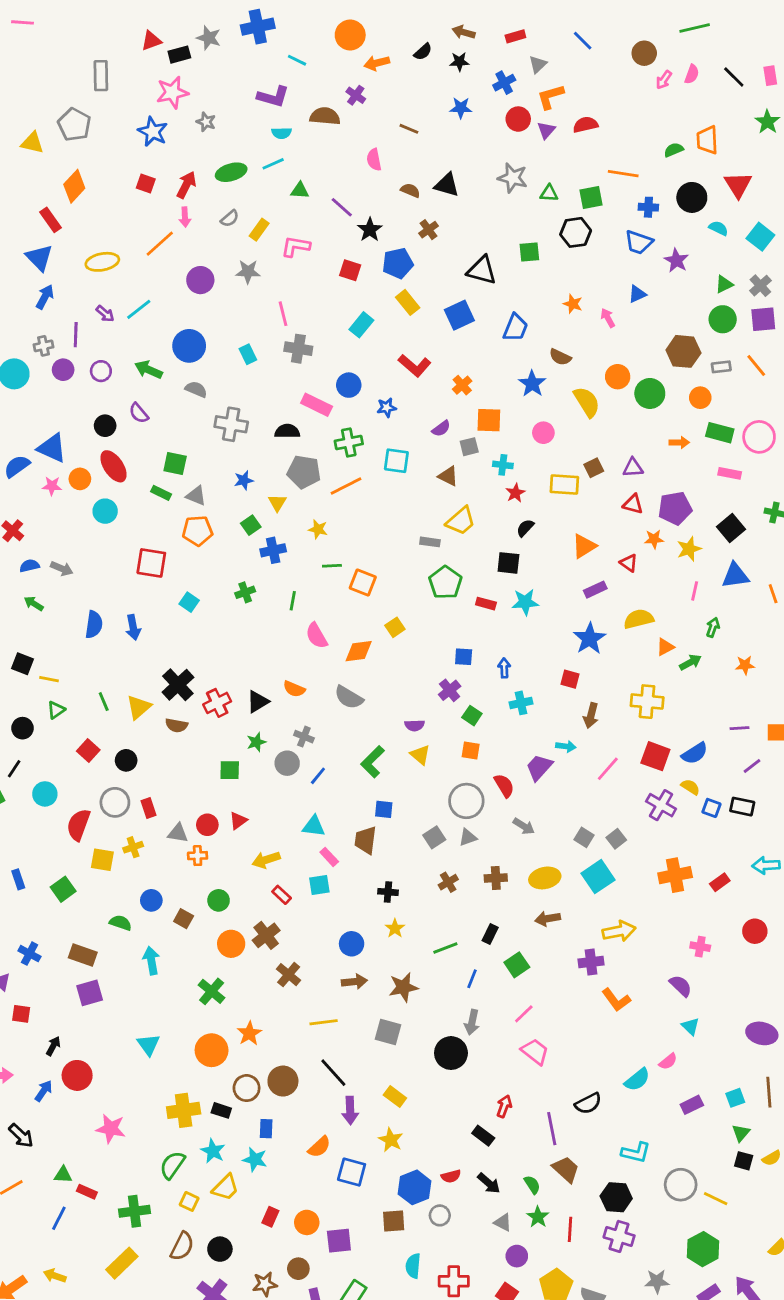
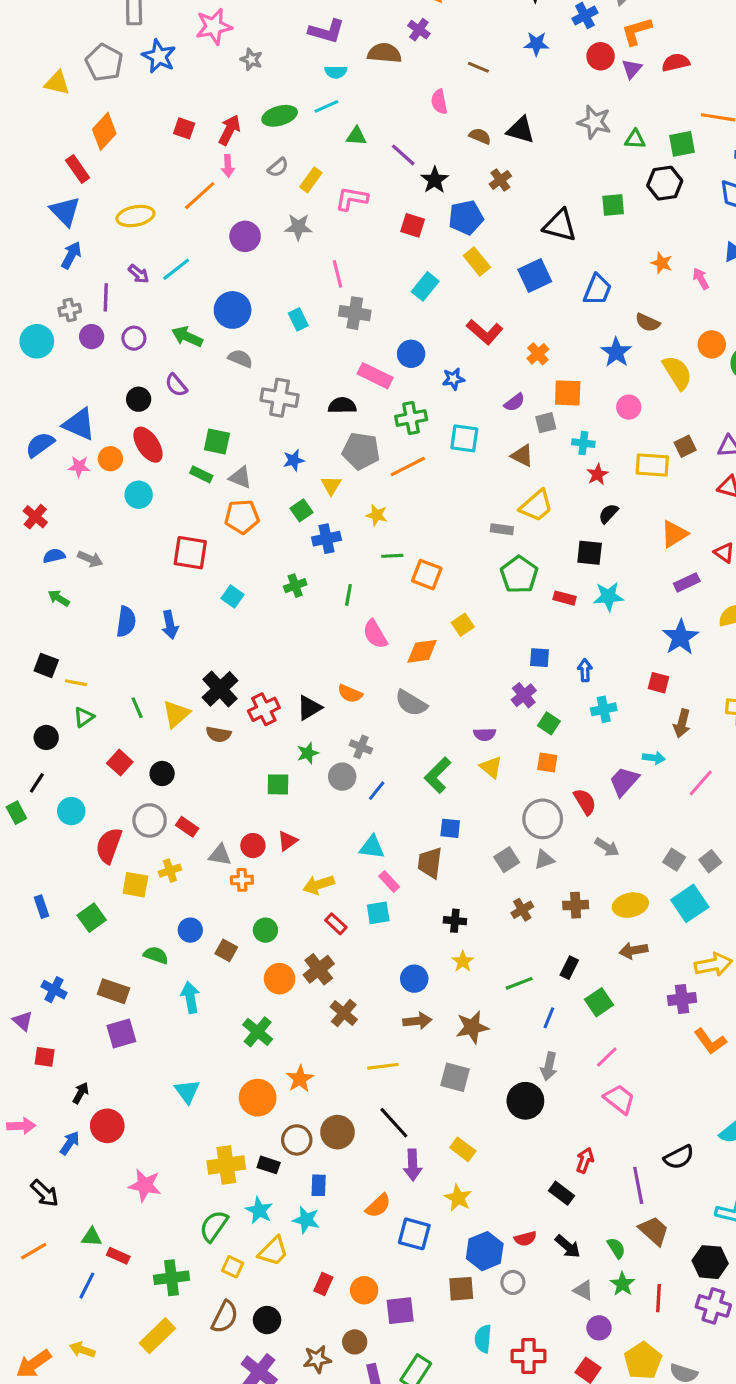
blue star: (153, 132) -> (159, 56), moved
red rectangle: (149, 808) -> (187, 827), turned -36

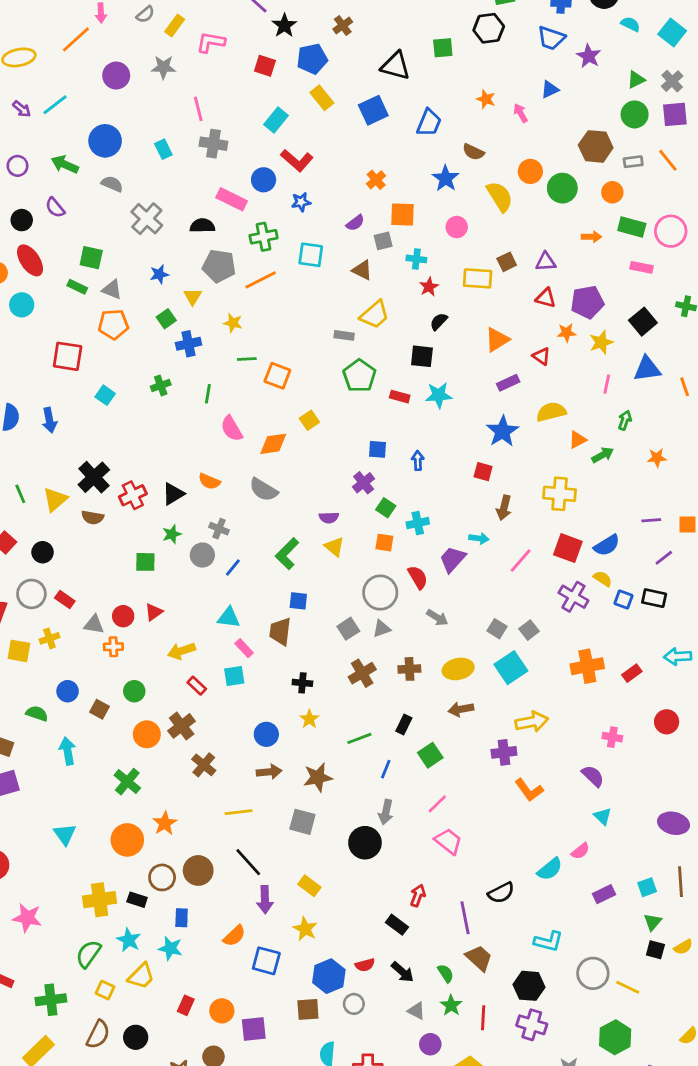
red L-shape: (485, 332) -> (297, 160), moved
gray cross: (280, 398) -> (147, 219), turned 32
cyan cross: (604, 709) -> (418, 523), moved
brown cross: (522, 910) -> (362, 673), size x1.4

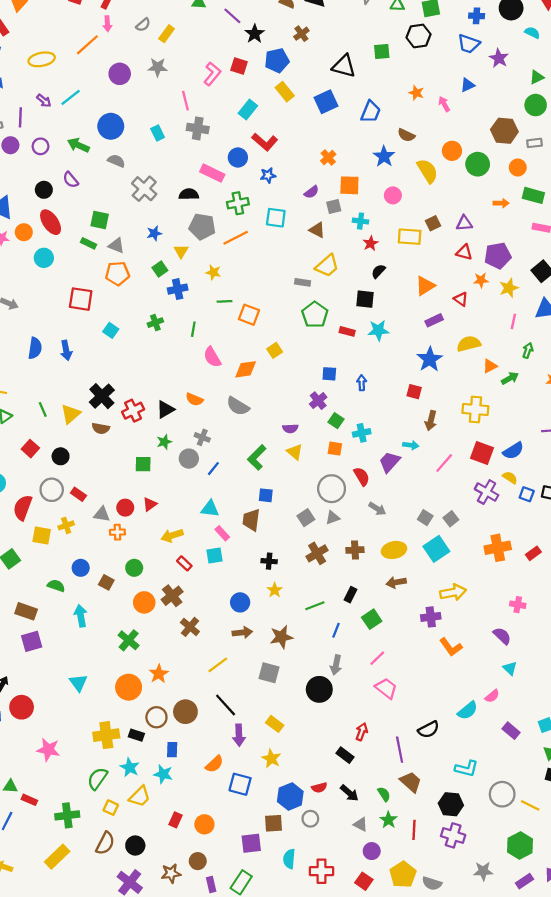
pink L-shape: (211, 42) -> (212, 74), moved, turned 120
yellow line: (238, 812) -> (218, 665), turned -30
purple rectangle: (604, 894) -> (511, 731), turned 66
purple square: (254, 1029) -> (251, 843), moved

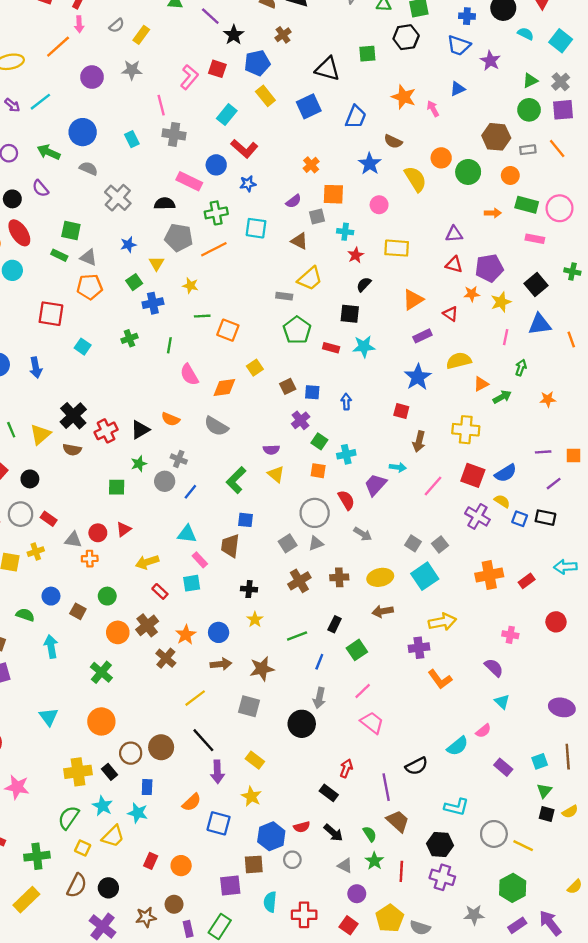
orange star: (416, 93) -> (404, 97), size x1.5
brown square: (433, 223) -> (288, 386), moved
orange star: (159, 674) -> (186, 635), moved
black rectangle: (136, 735) -> (110, 772), turned 32

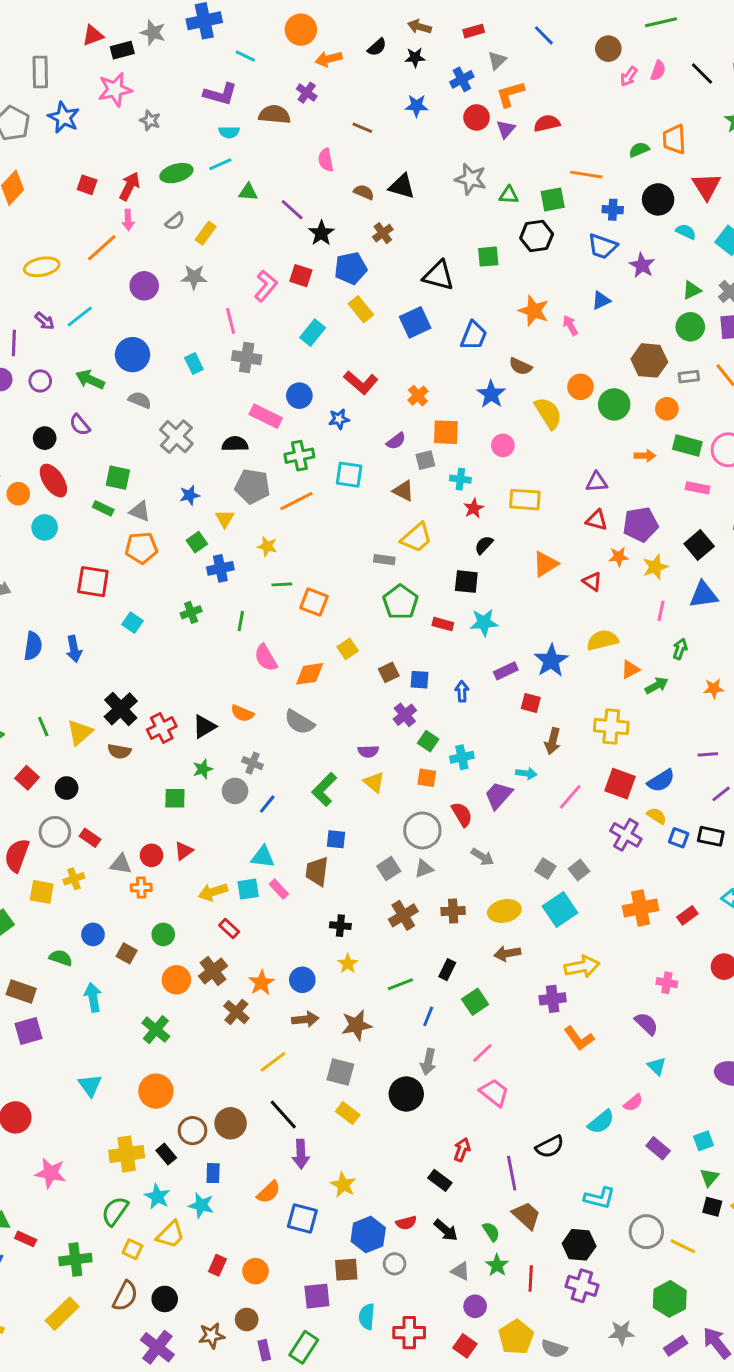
red L-shape: (244, 149) -> (361, 382), moved
purple rectangle: (422, 336) -> (506, 671), moved
cyan square: (192, 583) -> (248, 889), moved
yellow rectangle: (255, 760) -> (348, 1113), moved

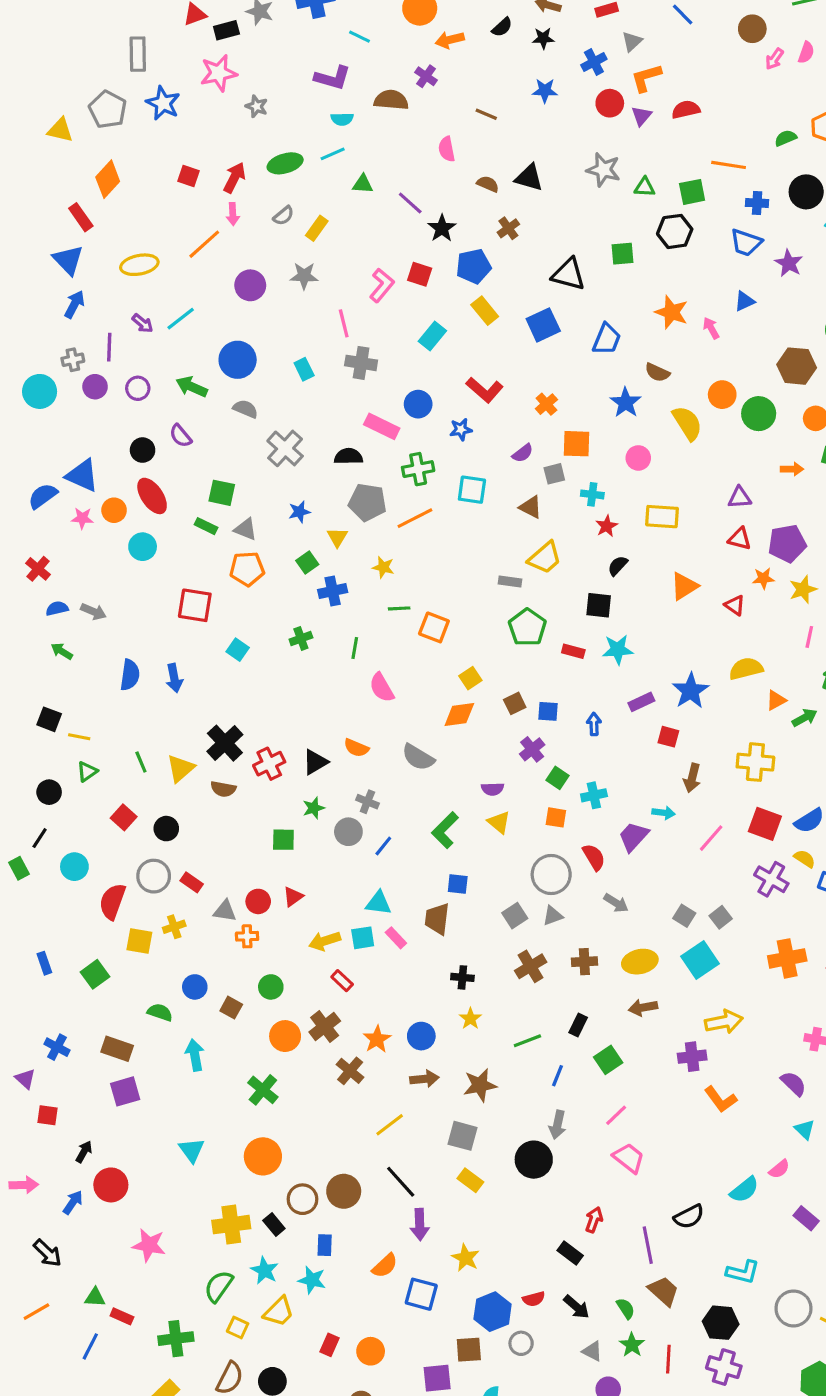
orange diamond: (310, 674) -> (459, 715), moved

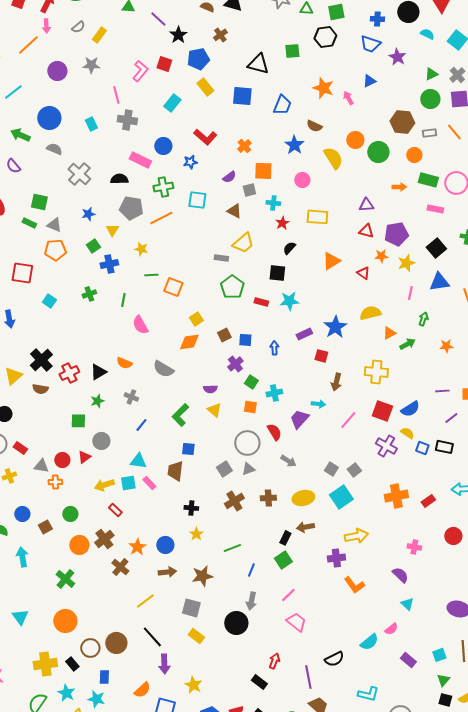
blue square: (543, 325) -> (242, 96), turned 30
gray circle: (348, 832) -> (101, 441), moved
brown square: (231, 1008) -> (45, 527), turned 32
black rectangle: (578, 1025) -> (285, 538), moved

